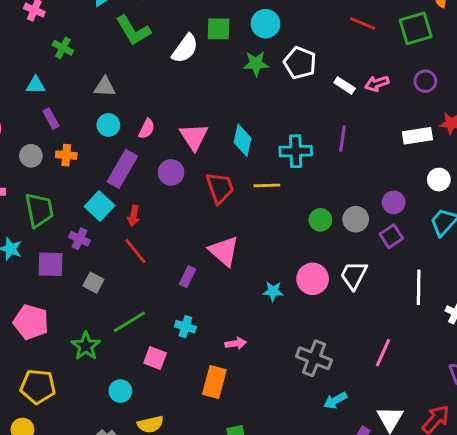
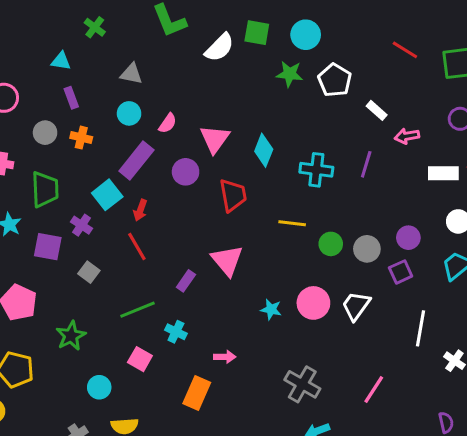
pink arrow: (377, 84) -> (407, 136), moved
yellow line: (267, 185) -> (292, 223), moved
green line: (129, 322) -> (137, 310), moved

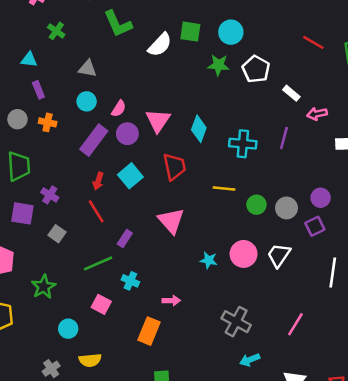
purple circle: (186, 172) -> (127, 134), moved
cyan square: (107, 195) -> (130, 176), moved
purple rectangle: (186, 281) -> (125, 239), moved

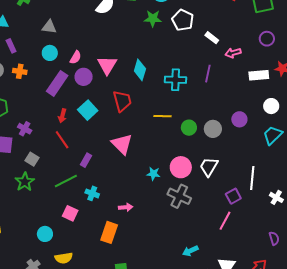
purple square: (315, 226) -> (233, 196), moved
green star: (44, 287) -> (25, 182), moved
gray cross: (236, 322) -> (179, 196), moved

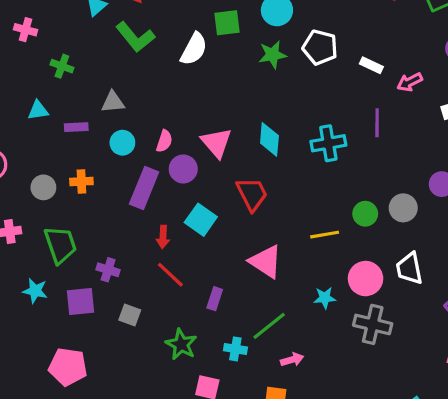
purple rectangle: (11, 46) -> (76, 127), moved, turned -56
yellow line: (163, 116) -> (325, 235), moved
white trapezoid: (209, 167) -> (409, 269), turned -30
green line: (66, 181) -> (269, 326), moved
green star: (25, 182) -> (181, 344), moved

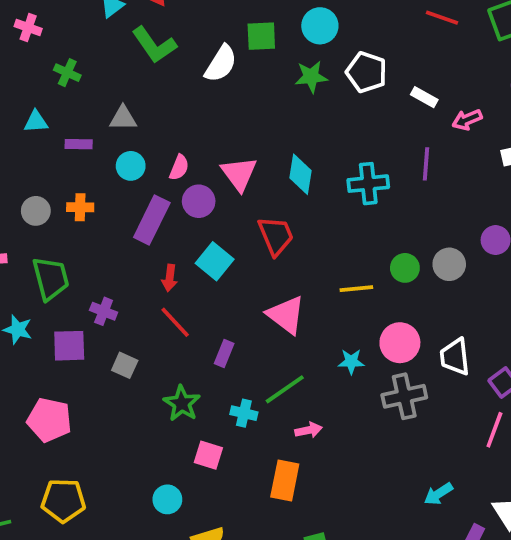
white trapezoid: (409, 269) -> (455, 357), moved
gray cross: (373, 324) -> (404, 396), turned -30

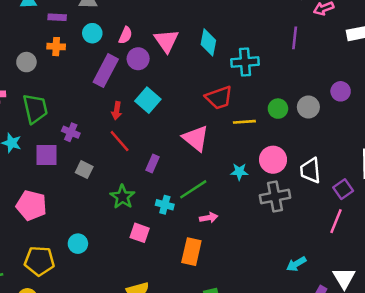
cyan cross: (368, 184) -> (245, 62), moved
orange cross: (80, 207) -> (56, 47), moved
red trapezoid: (276, 236) -> (219, 98), moved, turned 92
cyan circle: (167, 499) -> (78, 244), moved

